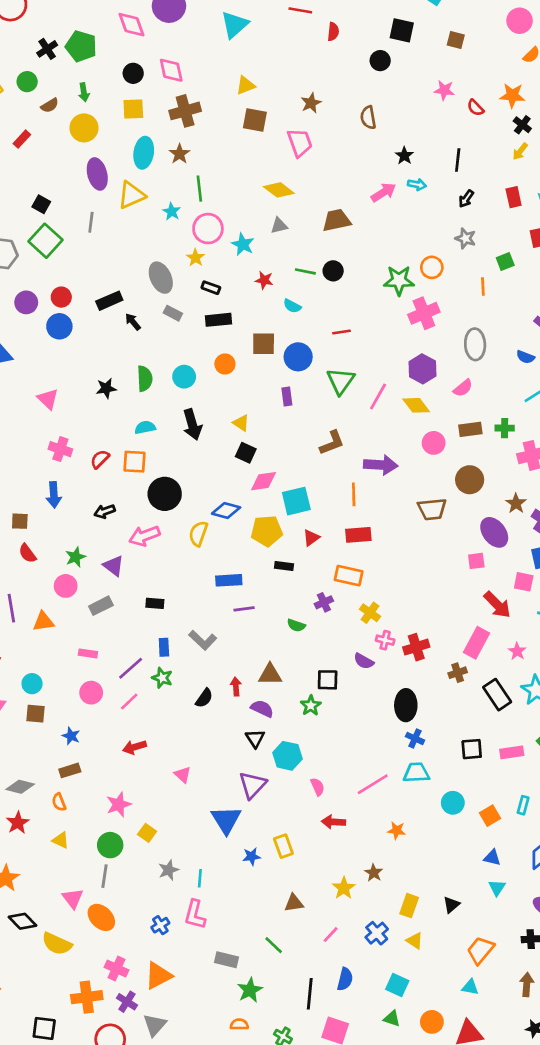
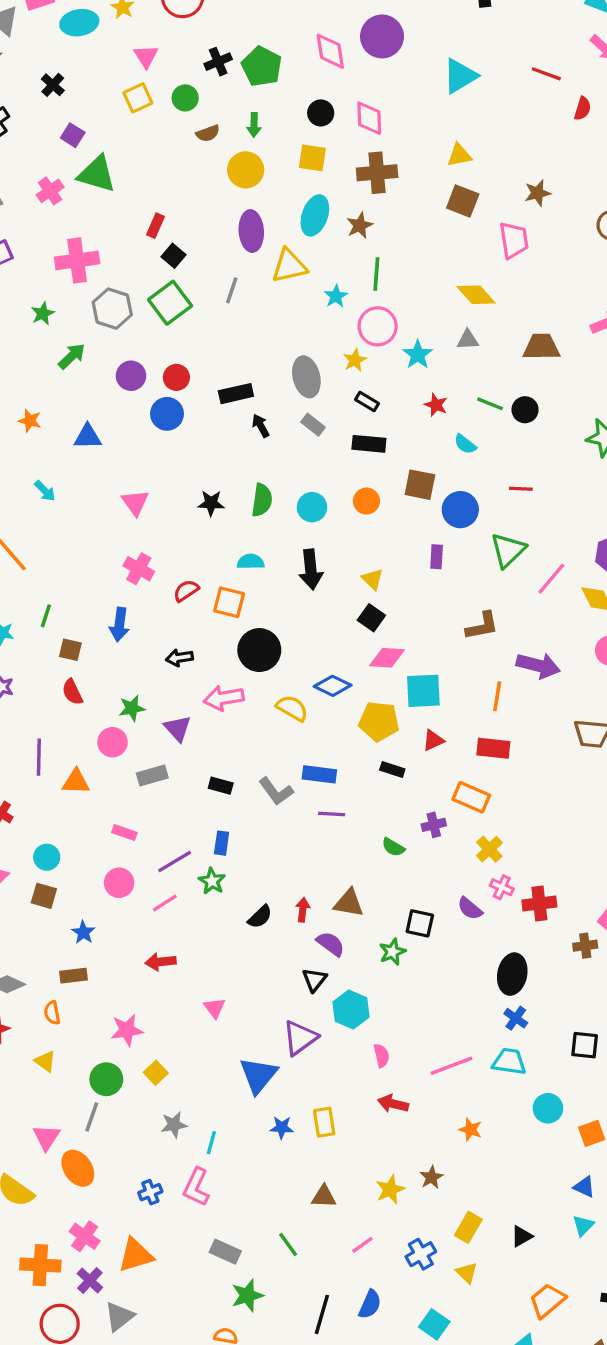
red rectangle: (22, 139) -> (155, 226), moved, turned -30
yellow semicircle: (198, 534) -> (292, 708), turned 90
gray L-shape: (203, 640) -> (276, 791), moved

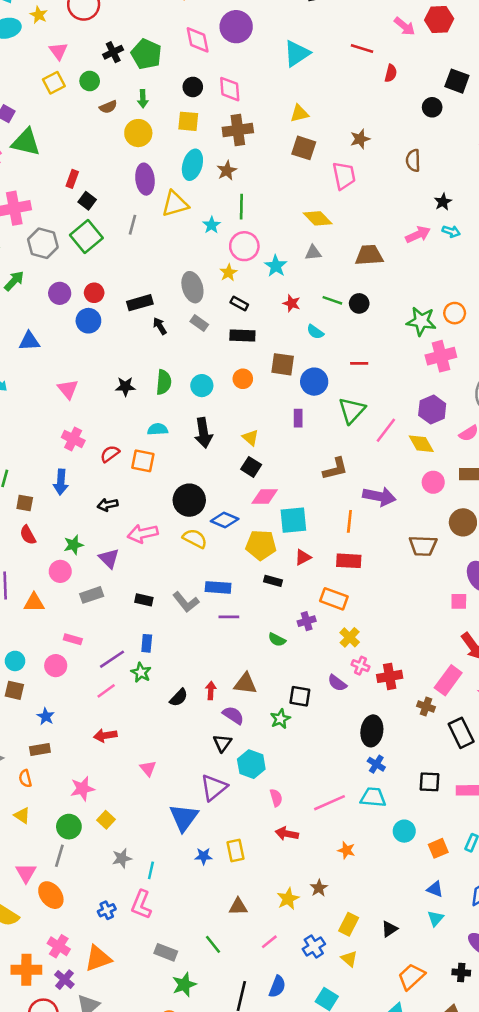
black circle: (259, 650) -> (189, 500), moved
pink circle: (119, 883) -> (56, 666), moved
brown cross: (585, 946) -> (426, 707), turned 30

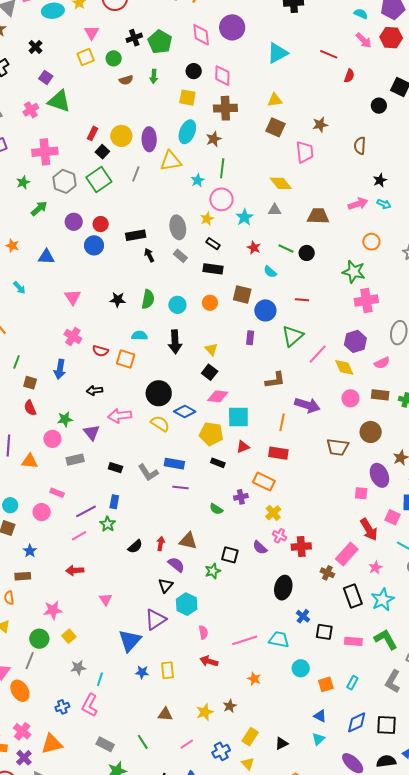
yellow circle: (138, 133) -> (121, 136), moved
orange circle: (455, 313) -> (371, 242), moved
red semicircle: (110, 454) -> (100, 351), turned -133
blue cross: (376, 764) -> (303, 616), moved

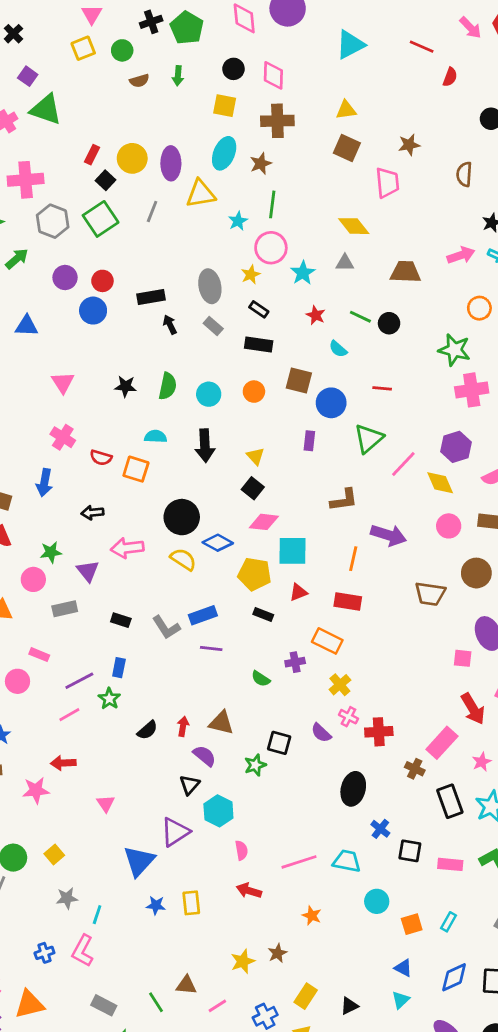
blue rectangle: (174, 464) -> (203, 615), turned -30
pink star: (53, 610) -> (36, 790), moved
brown triangle: (165, 714) -> (186, 985), moved

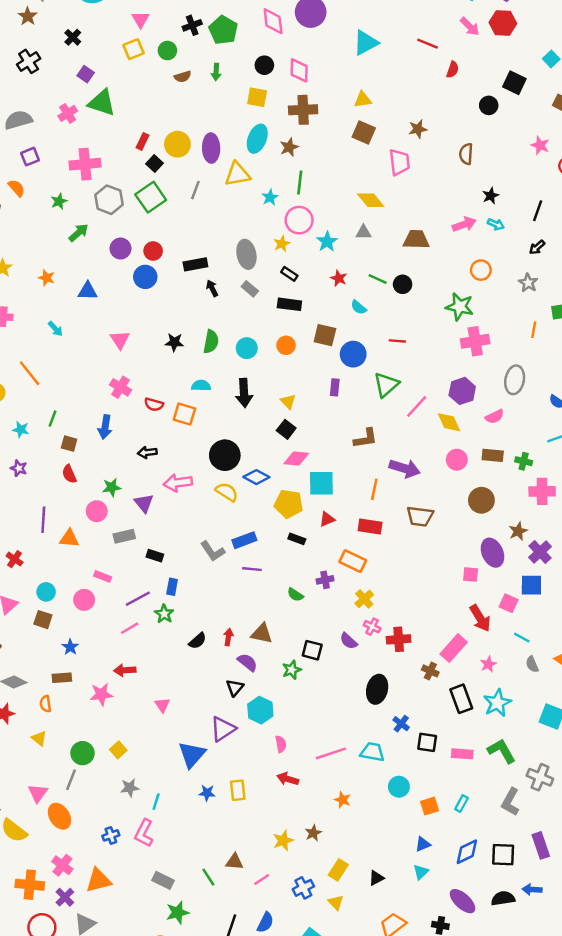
brown trapezoid: (430, 594) -> (420, 516), moved
black rectangle: (121, 620) -> (155, 556), moved
blue triangle: (403, 968) -> (423, 844), turned -49

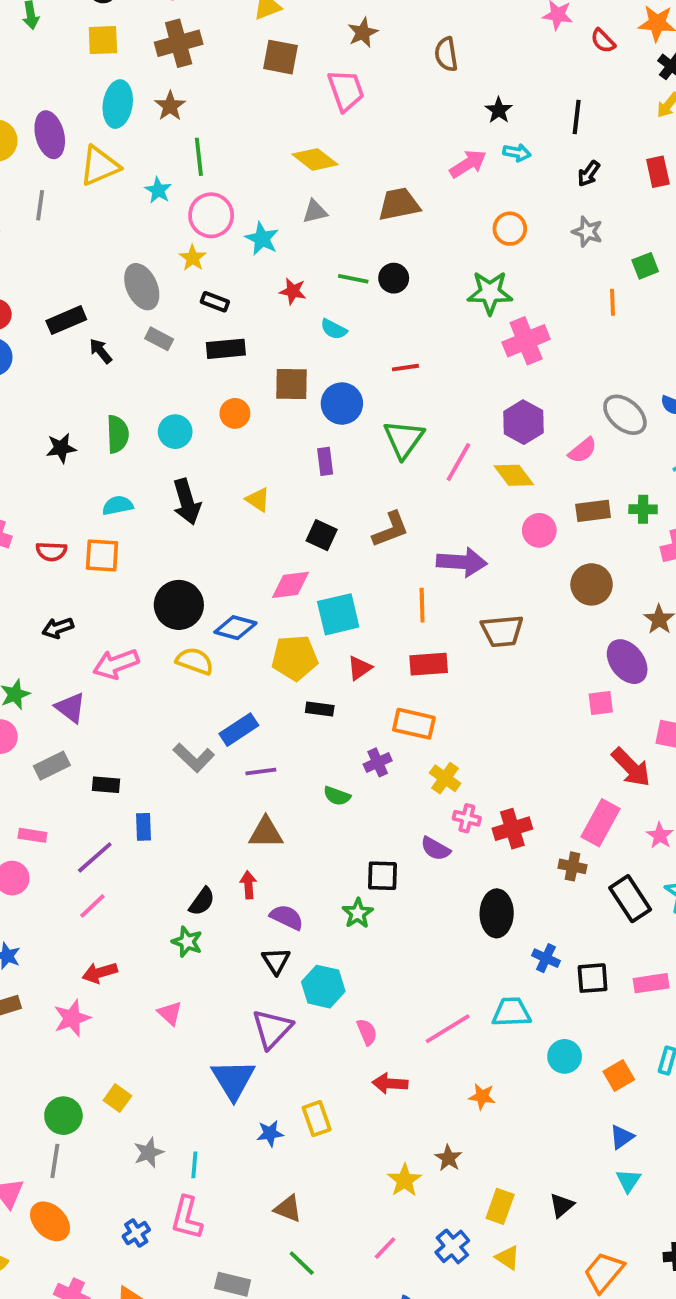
gray ellipse: (515, 380) -> (625, 415), moved, turned -48
black square: (286, 429) -> (322, 535), moved
green star: (164, 614) -> (187, 942), moved
brown triangle: (262, 634) -> (266, 833), moved
brown triangle: (234, 862) -> (288, 1209), moved, turned 30

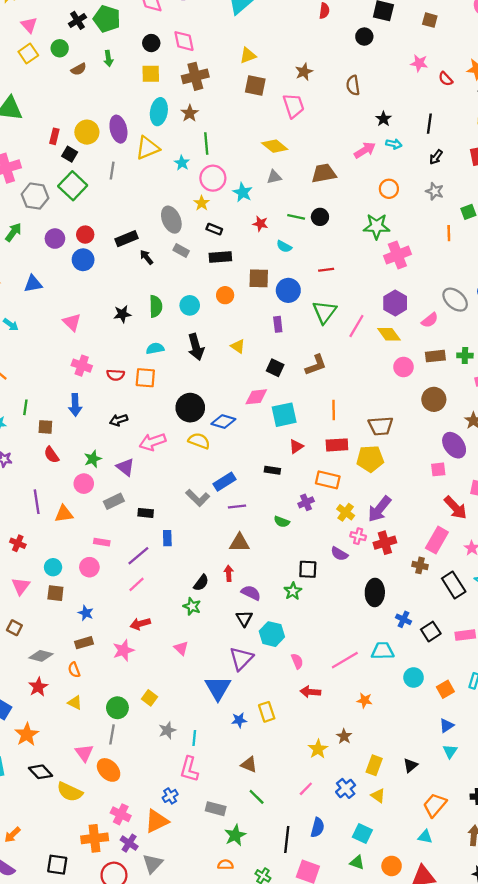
purple arrow: (462, 562) -> (379, 509), moved, turned 124
yellow pentagon: (295, 658) -> (370, 459), moved
black square: (593, 978) -> (431, 632), turned -30
blue cross: (136, 1233) -> (170, 796), moved

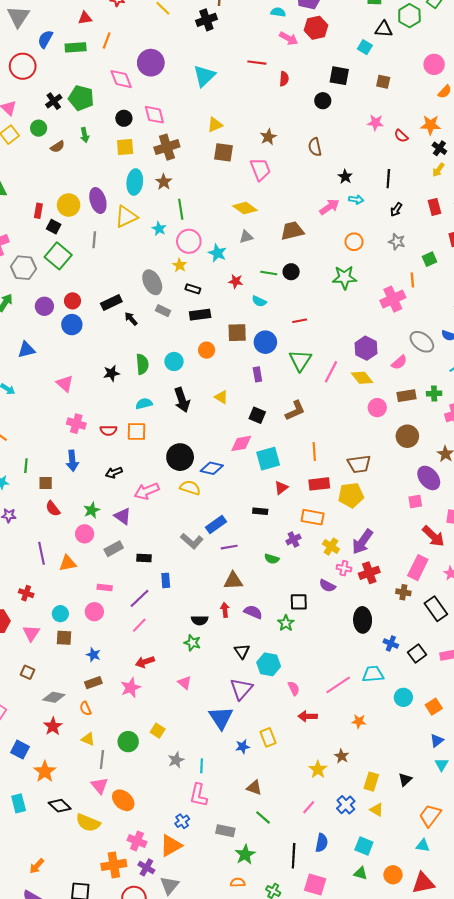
pink cross: (397, 255) -> (393, 299), moved
black semicircle: (201, 583) -> (200, 620), turned 56
purple semicircle: (251, 593) -> (253, 612), moved
gray line: (112, 734) -> (102, 760), moved

